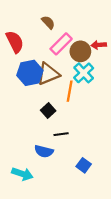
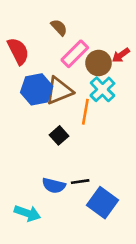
red arrow: (99, 45) -> (121, 55), turned -32
black line: (61, 134) -> (80, 182), moved
blue square: (84, 165) -> (102, 203), size x1.6

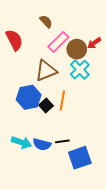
blue hexagon: (37, 89) -> (29, 97), moved
orange line: (85, 112) -> (62, 100), moved
blue square: (102, 203) -> (80, 158), turned 35
cyan arrow: (27, 213) -> (21, 142), moved

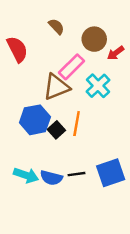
pink rectangle: (58, 42) -> (72, 67), moved
brown circle: (77, 49) -> (94, 39), moved
blue square: (80, 158) -> (111, 173), moved

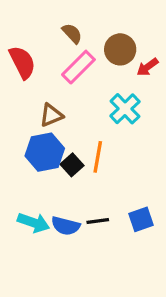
pink rectangle: (72, 67) -> (78, 67), moved
brown triangle: (56, 87) -> (51, 115), moved, size x0.7
blue square: (111, 173) -> (141, 219), size x0.7

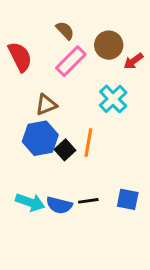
blue square: (141, 219) -> (128, 199), turned 30

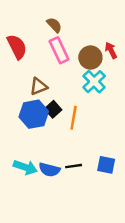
brown circle: (109, 45) -> (90, 58), moved
pink rectangle: (71, 61) -> (59, 50), turned -70
red arrow: (133, 61) -> (111, 50), turned 98
black square: (65, 150) -> (53, 109), moved

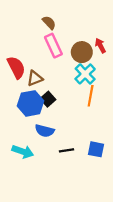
red semicircle: (17, 47) -> (16, 67), moved
orange line: (74, 118) -> (91, 96), moved
blue semicircle: (49, 170) -> (45, 131), moved

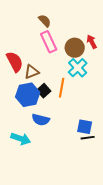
orange line: (91, 96) -> (62, 88), moved
blue square: (96, 149) -> (85, 127), moved
black line: (67, 150) -> (88, 138), moved

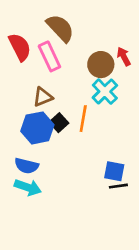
brown semicircle: (45, 21) -> (60, 28), size x1.6
pink rectangle: (49, 42) -> (49, 56), moved
red semicircle: (15, 62) -> (20, 47), moved
blue semicircle: (41, 120) -> (27, 166), moved

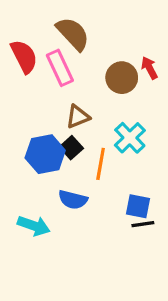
cyan cross: (105, 92) -> (130, 138), moved
brown triangle: (43, 97) -> (78, 117), moved
orange line: (83, 119) -> (101, 164), moved
blue semicircle: (27, 166) -> (73, 200), moved

